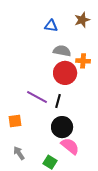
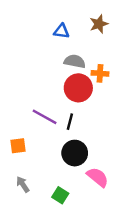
pink semicircle: (70, 146) -> (98, 177), moved

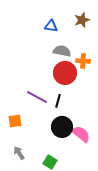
pink semicircle: (98, 177) -> (81, 134), moved

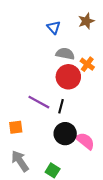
blue triangle: (51, 26) -> (54, 27), turned 40
orange cross: (83, 61) -> (87, 64), turned 32
gray arrow: (19, 153) -> (20, 161), size x1.5

